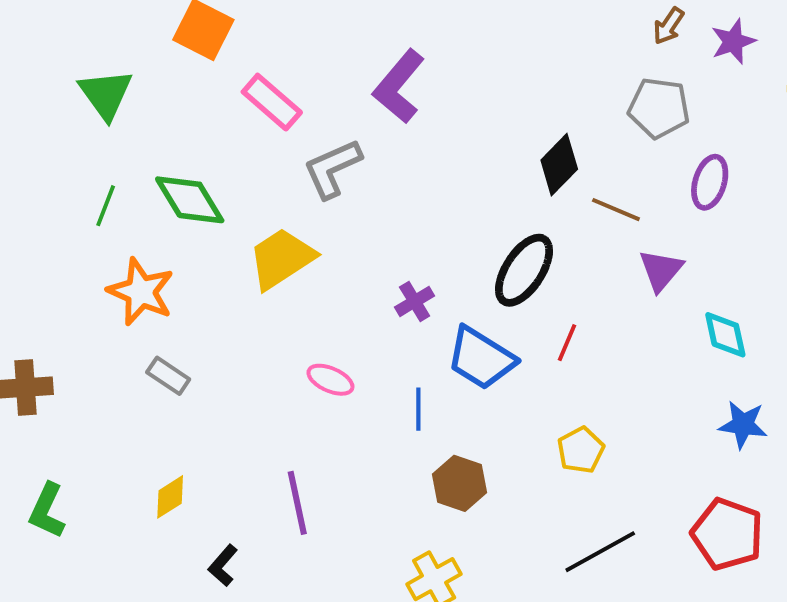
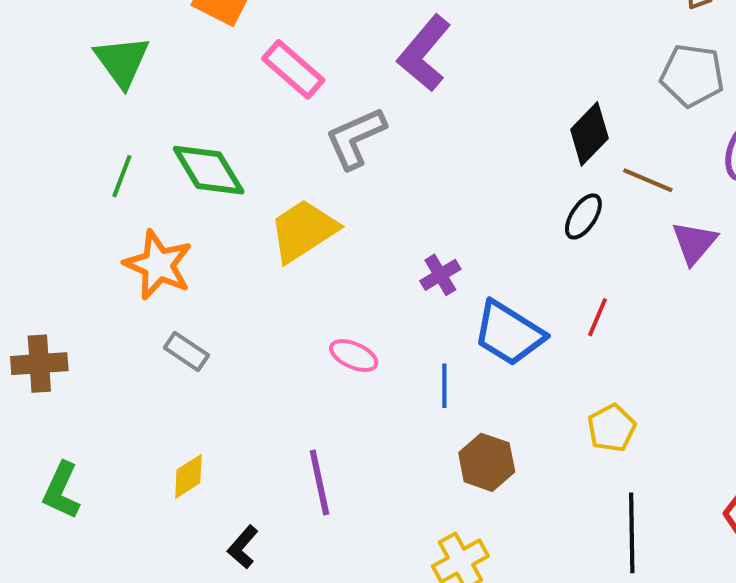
black ellipse: (524, 270) -> (583, 216), moved, size x0.6
black line: (600, 552) -> (632, 533), turned -62

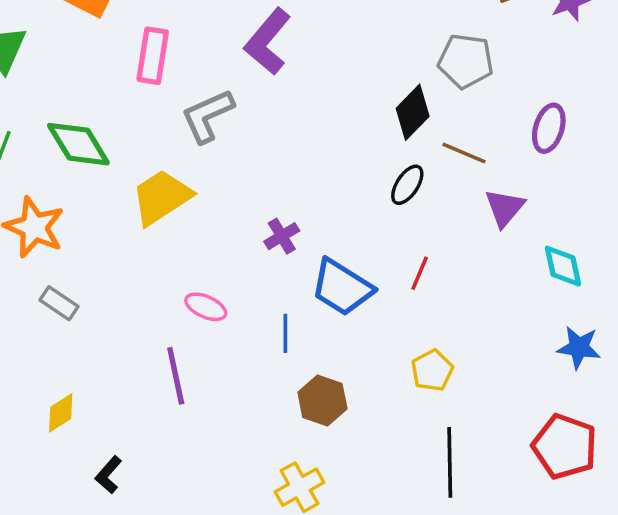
pink rectangle: (293, 69) -> (153, 56), turned 58
gray pentagon: (692, 75) -> (466, 61), moved
purple line: (319, 482) -> (176, 376), moved

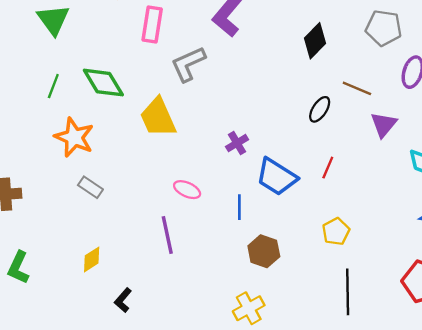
gray pentagon: (466, 61) -> (384, 28), moved
black diamond: (413, 112) -> (315, 41), moved
yellow trapezoid: (162, 197) -> (158, 117), turned -81

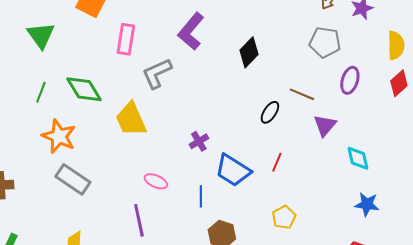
black diamond: (315, 41) -> (249, 52), moved
gray rectangle: (90, 187) -> (73, 179), size x1.6

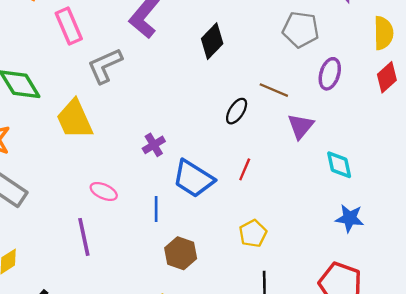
pink rectangle: (126, 39) -> (69, 26), turned -32

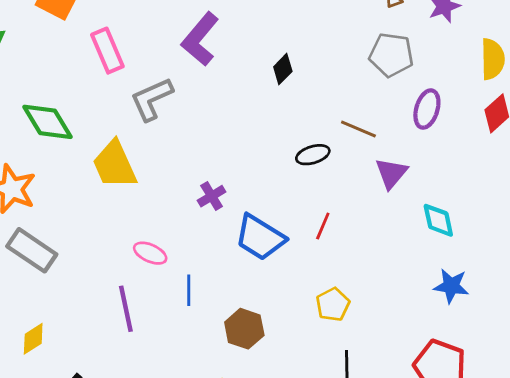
black diamond: (212, 41) -> (283, 69), size x0.7
black ellipse: (237, 111) -> (313, 155), turned 40
blue line: (156, 209) -> (189, 290), moved

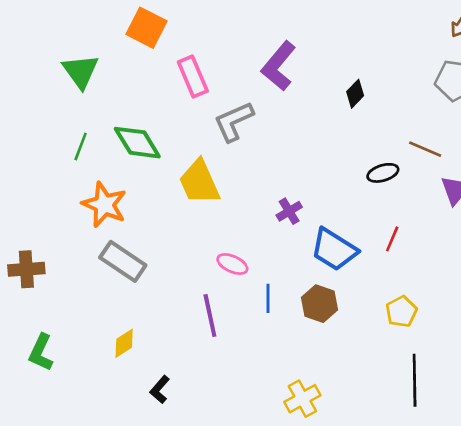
brown hexagon: (244, 329) -> (320, 304), moved

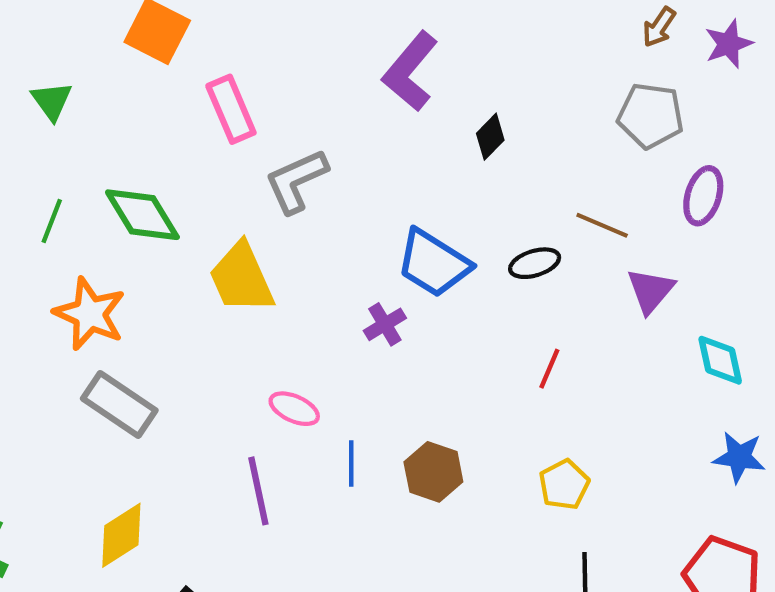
purple L-shape: (279, 66) -> (410, 71), moved
green triangle: (81, 71) -> (52, 101), size x0.7
blue trapezoid: (334, 249) -> (433, 263), moved
yellow diamond: (124, 343) -> (121, 535), size x1.4

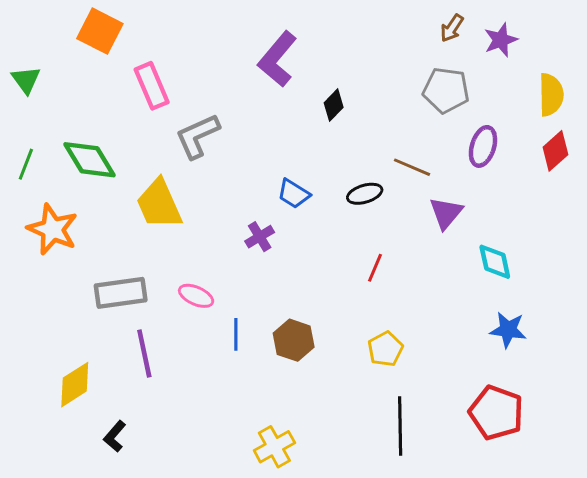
blue trapezoid: (433, 263) -> (294, 194), size x0.6
gray rectangle: (119, 404) -> (121, 293), moved, turned -42
purple line: (258, 491) -> (144, 354), moved

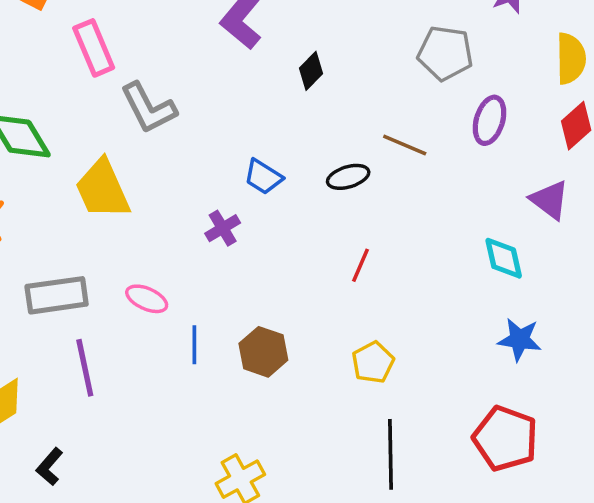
gray L-shape: (198, 136) -> (148, 108), turned -93
purple triangle: (446, 213) -> (550, 200), moved, turned -33

